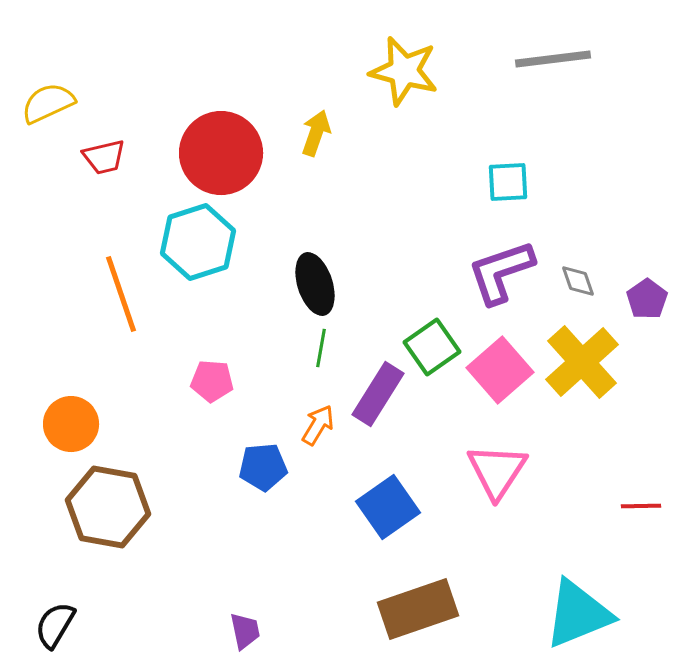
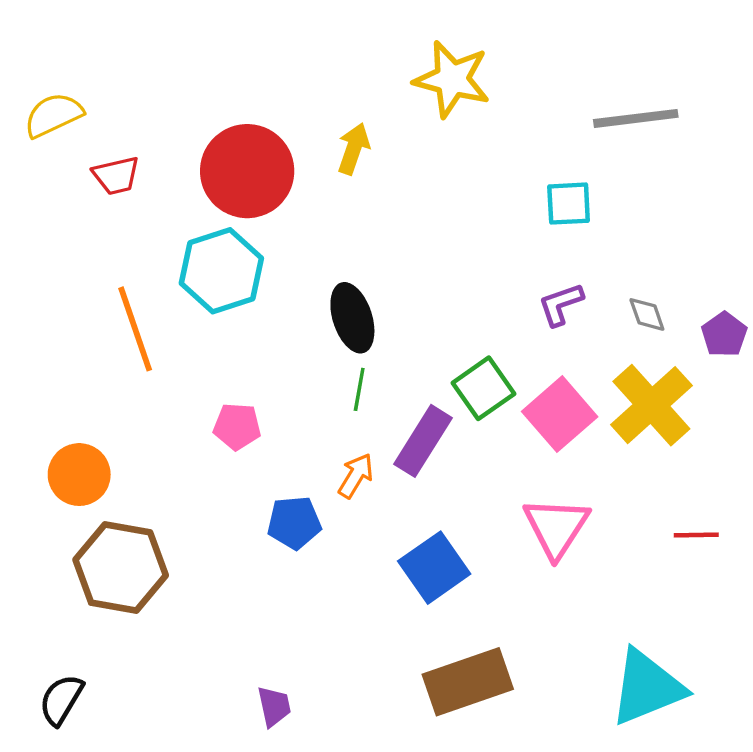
gray line: (553, 59) -> (636, 118), moved
purple L-shape: (501, 272) -> (561, 304), size x0.6
red line: (641, 506) -> (696, 535), moved

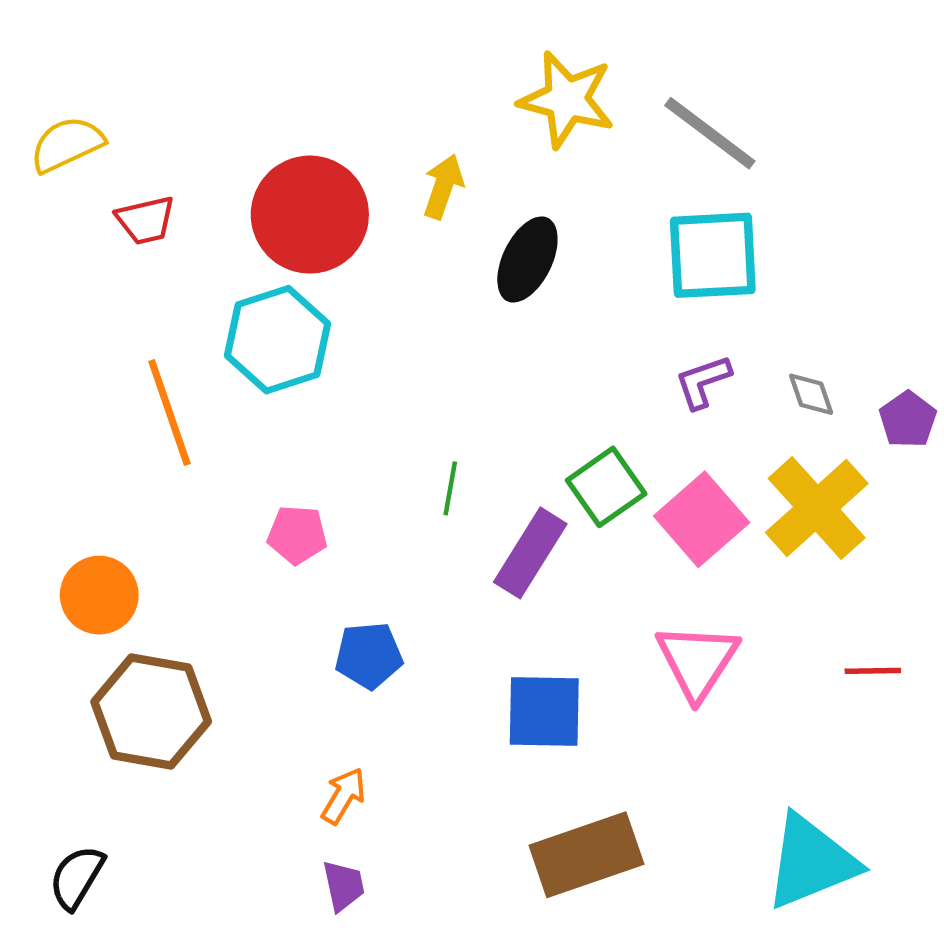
gray line: (636, 118) -> (710, 133), moved, turned 44
cyan square: (569, 204) -> (713, 255), size x1.6
black ellipse: (352, 318) -> (527, 259), moved, turned 44
orange arrow: (356, 476) -> (344, 796), moved
blue square: (434, 568) -> (544, 712), turned 36

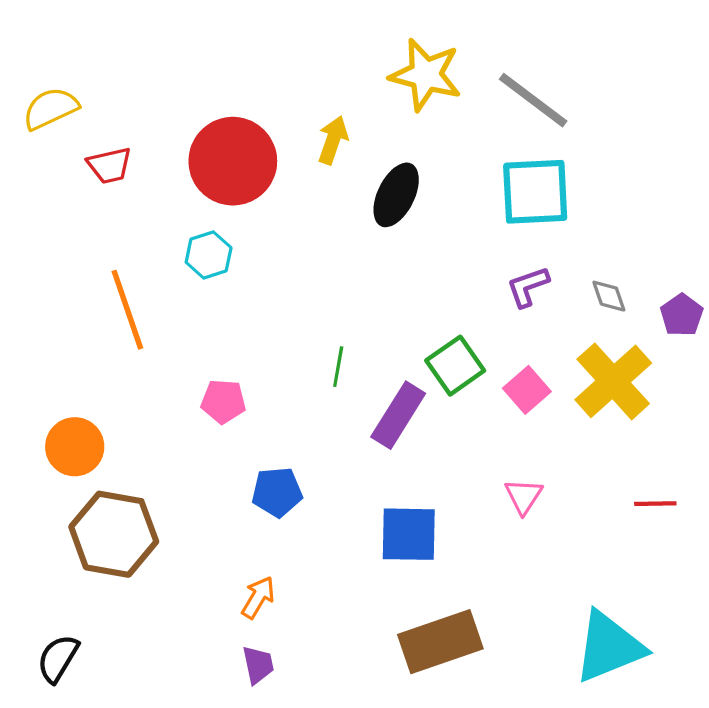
cyan hexagon: (278, 340) -> (209, 255), size x0.6
pink square: (702, 519) -> (527, 390), size x0.7
pink triangle: (697, 661) -> (524, 496), size x0.6

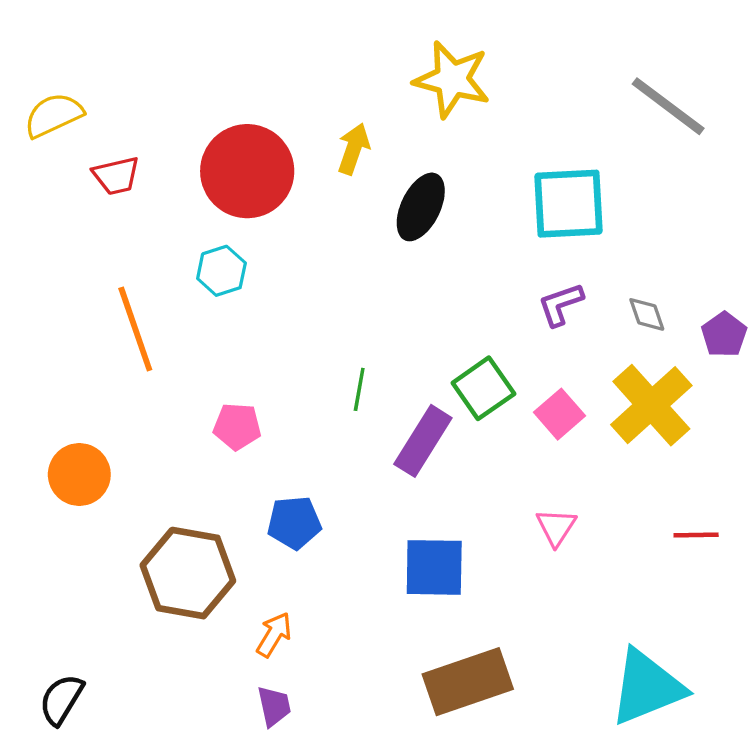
gray line: (533, 100) -> (668, 106), moved
brown hexagon: (114, 534) -> (188, 573), moved

